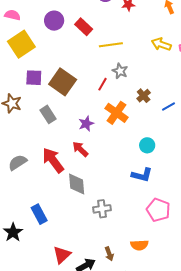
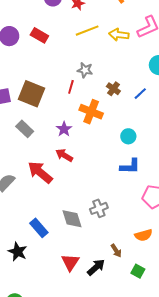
yellow line: (111, 45) -> (87, 31), moved
gray diamond: (77, 184) -> (72, 219), moved

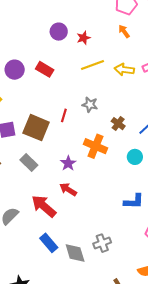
red line: (71, 87) -> (64, 115), moved
cyan circle: (128, 136) -> (135, 157), moved
blue rectangle: (39, 228) -> (49, 243), moved

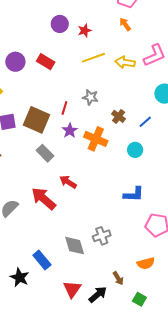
gray rectangle: (29, 163) -> (45, 153), moved
purple star: (68, 163) -> (70, 131), moved
blue rectangle: (49, 243) -> (42, 260), moved

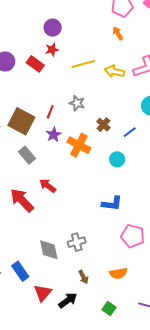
red star: (85, 30) -> (52, 50), moved
blue rectangle: (42, 260) -> (20, 271), moved
brown arrow: (118, 278) -> (83, 277), moved

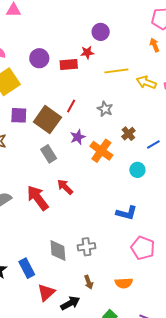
purple circle: (53, 28) -> (101, 32), moved
red rectangle: (35, 64) -> (69, 65), turned -48
red line: (50, 112) -> (71, 106), moved

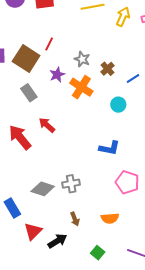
yellow arrow: (146, 82) -> (123, 17), turned 96
gray star: (105, 109) -> (82, 59), moved
gray diamond: (58, 251) -> (43, 189), turned -65

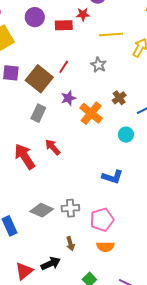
gray star: (82, 59) -> (99, 65), moved
gray rectangle: (29, 93) -> (38, 113), turned 54
pink pentagon: (127, 182) -> (102, 220), moved, turned 30
red triangle: (33, 231) -> (24, 271), moved

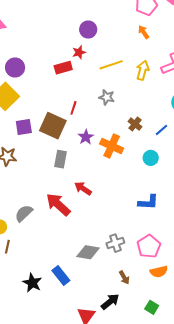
purple circle: (35, 17) -> (15, 67), moved

